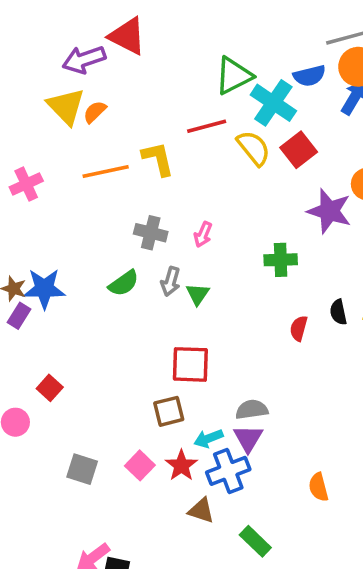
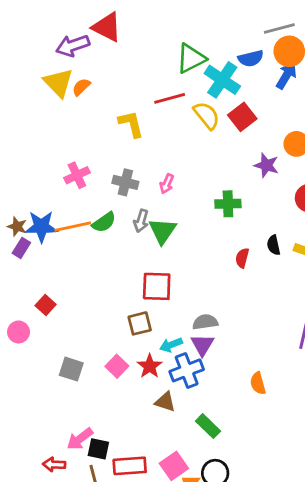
orange line: (106, 171) -> (73, 227), moved
pink cross: (26, 184) -> (77, 175), moved
purple star: (329, 211) -> (266, 165), size x0.7
green triangle: (198, 294) -> (162, 231), size x1.5

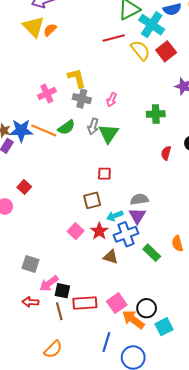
yellow L-shape: (131, 124) -> (77, 78), moved
orange line: (73, 227) -> (44, 130), turned 35
red square: (157, 286) -> (104, 174), size x0.6
gray square: (71, 369) -> (30, 264), moved
green rectangle: (208, 426) -> (152, 253), moved

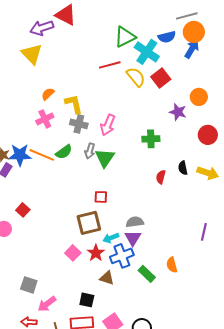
orange semicircle: (50, 30) -> (48, 94), moved
pink arrow: (112, 100) -> (108, 125), size x1.5
brown square: (92, 200) -> (89, 223), size x1.4
black square: (62, 291) -> (87, 300), moved

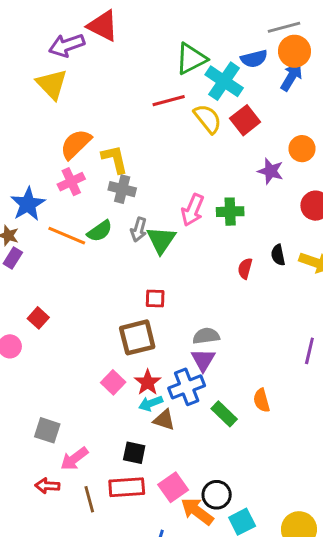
orange semicircle: (48, 94) -> (76, 144), size x1.6
pink arrow: (108, 125) -> (193, 210), moved
blue star: (20, 155) -> (28, 204), moved, turned -30
cyan arrow: (111, 238) -> (151, 403), moved

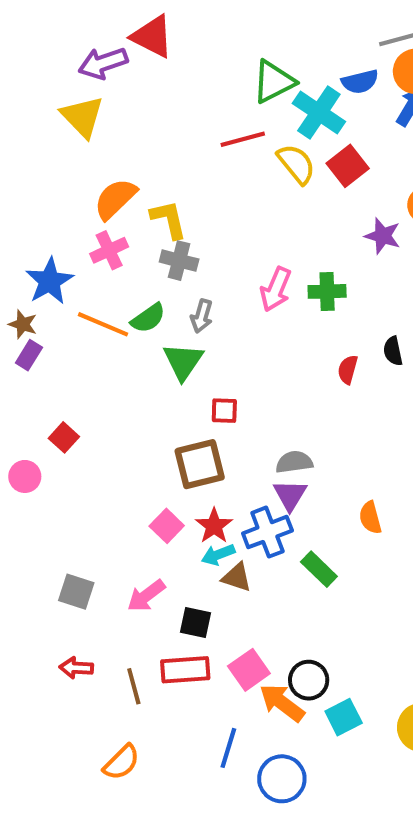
green triangle: (161, 240) -> (183, 361), moved
orange semicircle: (262, 400) -> (370, 518), moved
pink arrow: (74, 459) -> (146, 596), moved

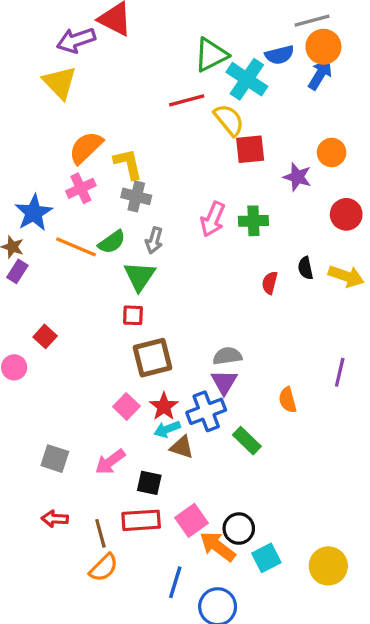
red square: (348, 166) -> (250, 149), moved, turned 32
red square: (224, 411) -> (133, 315), moved
orange semicircle: (121, 762) -> (104, 568), moved

